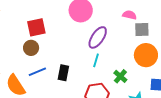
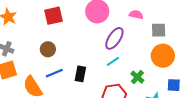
pink semicircle: (129, 15) -> (136, 15), moved
red square: (36, 27) -> (54, 16), moved
cyan line: (96, 60) -> (113, 61), turned 40

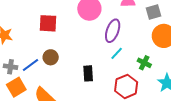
red square: (54, 16) -> (48, 23), turned 30
blue line: (54, 73) -> (30, 65), moved

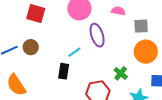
purple ellipse: (113, 31) -> (97, 35), turned -50
cyan line: (117, 53) -> (74, 52), moved

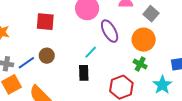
gray square: (141, 26) -> (151, 14), turned -35
orange circle: (146, 52) -> (144, 40), moved

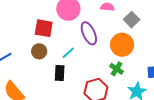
red square: (45, 22) -> (44, 28), moved
brown circle: (47, 56) -> (39, 51), moved

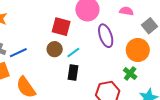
cyan line: (68, 53) -> (73, 53), moved

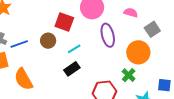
brown circle: (55, 49) -> (48, 41), moved
black rectangle: (73, 73) -> (72, 69), turned 42

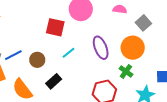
purple ellipse: (108, 35) -> (101, 48), moved
brown circle: (48, 41) -> (37, 60), moved
black rectangle: (72, 69) -> (54, 81), moved

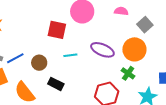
purple ellipse: (101, 48) -> (102, 50), turned -45
cyan line: (68, 53) -> (70, 55), turned 32
black rectangle: (54, 81) -> (56, 84), turned 70

